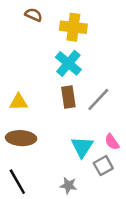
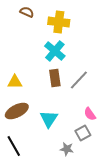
brown ellipse: (21, 138) -> (17, 111), turned -30
cyan triangle: (82, 147) -> (49, 119), moved
gray star: (68, 185) -> (67, 149), moved

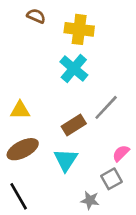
brown rectangle: (55, 78) -> (74, 125), moved, turned 66
pink semicircle: (90, 114) -> (121, 153), turned 80

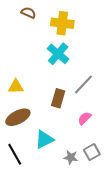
brown rectangle: (74, 125) -> (58, 98), turned -42
pink semicircle: (121, 153) -> (84, 118), moved
cyan triangle: (66, 160) -> (44, 139), moved, turned 30
gray square: (111, 179) -> (92, 152), moved

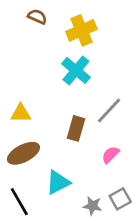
yellow cross: (62, 23) -> (81, 30), turned -30

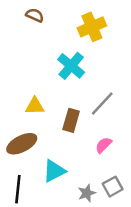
yellow cross: (81, 30) -> (92, 27), moved
yellow triangle: (21, 113) -> (35, 106), moved
black line: (19, 202) -> (18, 189), turned 36
gray star: (93, 206) -> (87, 193), turned -30

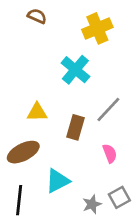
pink semicircle: (104, 145) -> (110, 153), turned 114

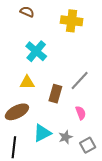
yellow cross: (97, 28) -> (72, 21), turned 30
cyan cross: (75, 70) -> (36, 51), moved
gray star: (92, 204) -> (65, 137), moved

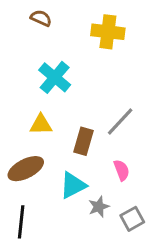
cyan triangle: (42, 133) -> (73, 185), moved

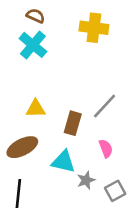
cyan cross: (55, 77) -> (33, 45), moved
cyan triangle: (73, 185) -> (63, 162), turned 40

